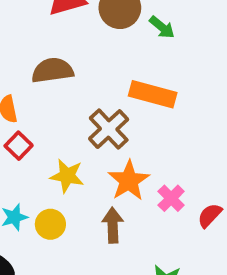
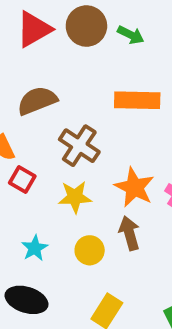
brown cross: (109, 129) -> (79, 146), moved
yellow circle: (50, 224) -> (90, 250), moved

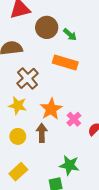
brown circle: (86, 26) -> (47, 27), moved
green arrow: (131, 35) -> (70, 34), moved

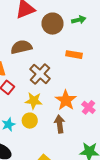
green arrow: (70, 34) -> (79, 20), moved, turned -48
orange rectangle: (65, 62) -> (74, 55), size x0.7
yellow circle: (18, 136) -> (30, 121), moved

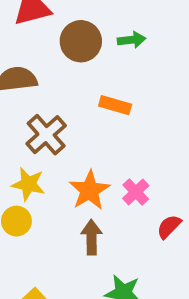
pink cross: (88, 107) -> (136, 192), moved
brown arrow: (60, 124) -> (91, 237), moved

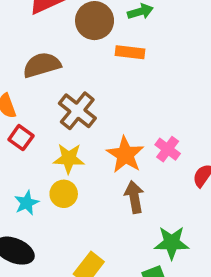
orange rectangle: (115, 105) -> (130, 52), moved

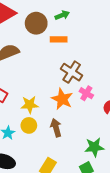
brown cross: (77, 111) -> (72, 72), moved
brown arrow: (134, 197) -> (56, 128), moved

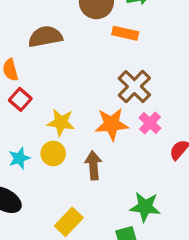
orange star: (62, 99) -> (112, 124), turned 30

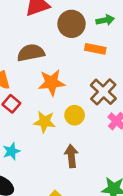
orange star: (112, 124) -> (51, 83), moved
yellow circle: (53, 153) -> (75, 115), moved

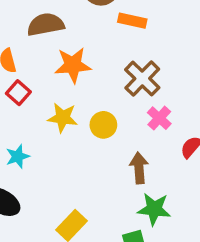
yellow circle: (75, 115) -> (103, 125), moved
brown arrow: (71, 156) -> (139, 168), moved

